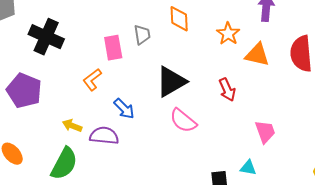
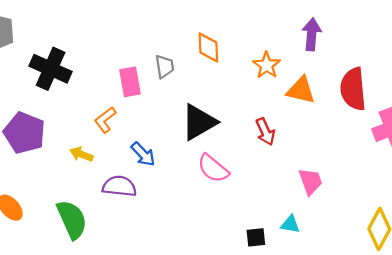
yellow arrow: (72, 126) -> (81, 154), moved
green semicircle: (64, 164) -> (72, 219), turned -52

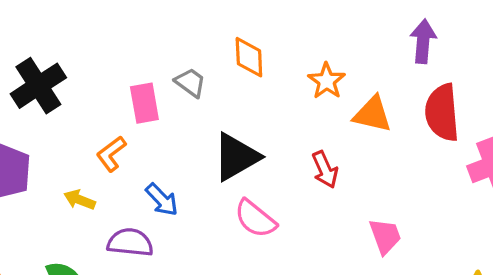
purple arrow: (312, 34) -> (423, 41), moved
gray trapezoid: (164, 66) -> (190, 83), turned -45
black cross: (51, 69) -> (38, 86), turned 33

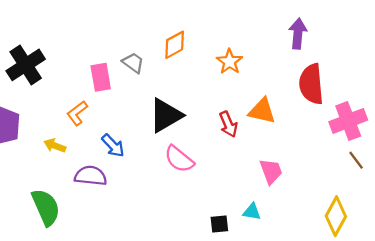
orange diamond: (249, 57) -> (175, 45), turned 64
orange triangle: (372, 114) -> (262, 111), moved

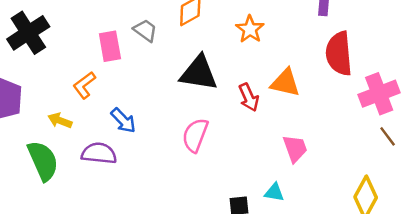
black triangle: (166, 115) -> (199, 73), moved, turned 39
pink semicircle: (179, 159) -> (195, 135), turned 72
green semicircle: (46, 207) -> (43, 161), moved

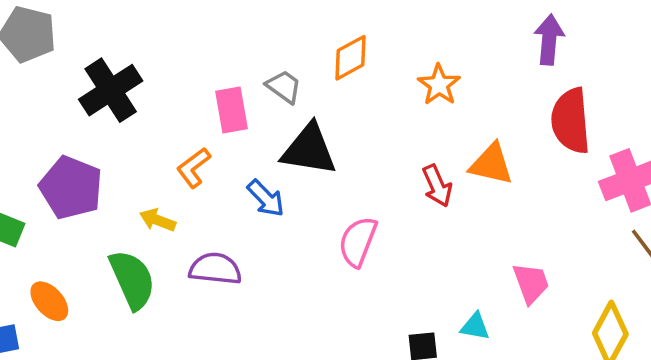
black triangle: (199, 73) -> (309, 150), moved
blue arrow: (123, 120) -> (266, 198), moved
pink trapezoid: (295, 149) -> (531, 283), moved

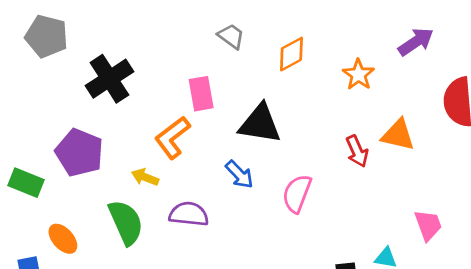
purple arrow: (549, 40) -> (416, 42), moved, turned 51
gray trapezoid: (284, 87) -> (231, 36), moved
orange L-shape: (194, 168) -> (172, 137), size x1.4
blue arrow: (266, 198) -> (239, 174), moved

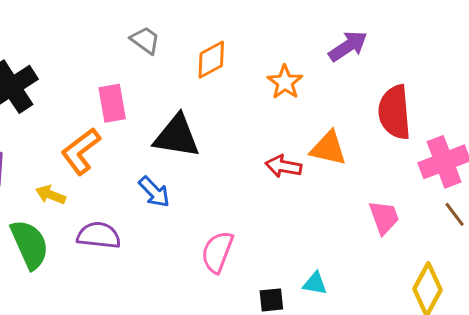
red arrow: (357, 151) -> (283, 166), turned 124
pink semicircle: (297, 194) -> (217, 252), moved
pink trapezoid: (428, 225) -> (384, 217), moved

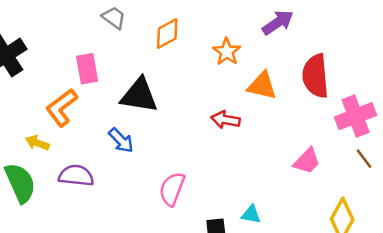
orange triangle: (328, 148) -> (262, 86), moved
pink trapezoid: (384, 217) -> (307, 161), turned 64

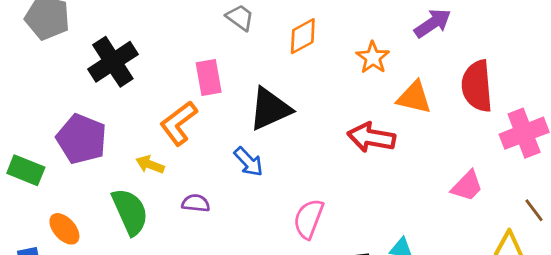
black triangle: (139, 95) -> (270, 109), turned -33
red arrow: (226, 120) -> (371, 137), size x1.4
brown line: (364, 159) -> (534, 210), moved
purple semicircle: (76, 176) -> (196, 203), size x0.7

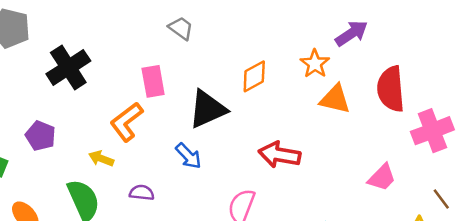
orange diamond: (303, 36) -> (254, 76), moved
orange star: (373, 58) -> (315, 64), moved
red arrow: (371, 137) -> (279, 155), moved
purple pentagon: (82, 139) -> (41, 136), size x0.7

